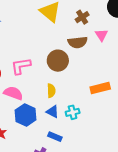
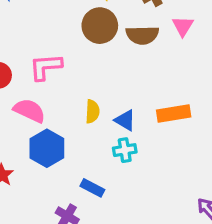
brown circle: (58, 61) -> (100, 26), moved
blue triangle: (53, 112) -> (125, 120), moved

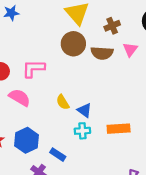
yellow semicircle: (92, 111) -> (63, 102), turned 140
orange rectangle: (174, 114) -> (119, 129), moved
blue hexagon: (47, 148) -> (26, 140), moved

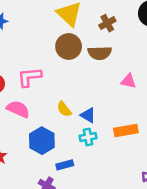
pink triangle: (130, 50) -> (128, 81), moved, turned -49
blue hexagon: (26, 140) -> (42, 141), moved
blue rectangle: (58, 155) -> (65, 165), turned -42

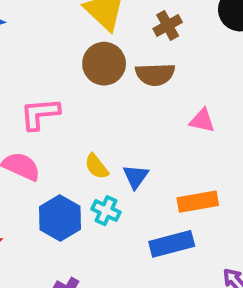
blue triangle: (88, 115) -> (136, 176), turned 35
cyan cross: (88, 137) -> (106, 211), moved, turned 35
blue rectangle: (65, 165) -> (172, 244), moved, size x1.5

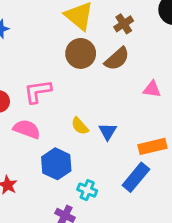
brown semicircle: (155, 74) -> (117, 59), turned -36
cyan cross: (106, 211) -> (87, 190), moved
blue rectangle: (172, 244) -> (136, 177), turned -32

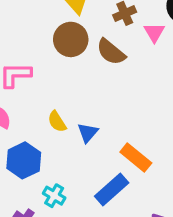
brown semicircle: (117, 59) -> (111, 52), turned 72
pink triangle: (152, 89) -> (154, 32), moved, turned 42
orange rectangle: (152, 146) -> (136, 158), turned 44

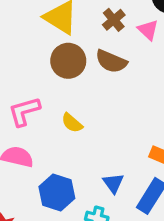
yellow semicircle: (57, 122) -> (72, 123), moved
blue triangle: (88, 133) -> (113, 183), moved

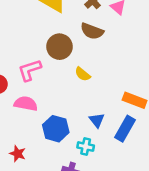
brown circle: (68, 61) -> (59, 47), moved
yellow semicircle: (72, 123) -> (83, 74), moved

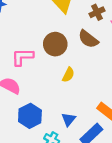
yellow semicircle: (83, 74) -> (68, 75), turned -120

